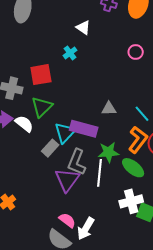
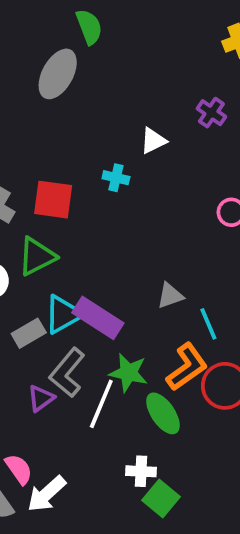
white triangle: (83, 28) -> (153, 141), turned 42
cyan cross: (70, 53) -> (116, 178), turned 32
gray triangle: (109, 109) -> (170, 296), moved, turned -35
purple triangle: (67, 180) -> (41, 398), size x0.6
white cross: (131, 201) -> (141, 471), size x0.7

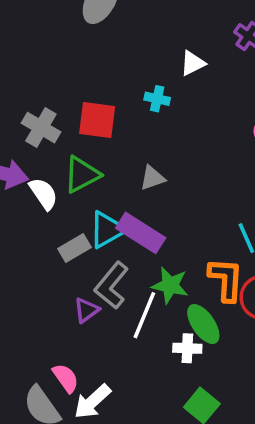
gray triangle: (170, 296) -> (152, 178), moved
orange L-shape: (187, 367) -> (226, 279), turned -51
white cross: (141, 471) -> (187, 348), moved

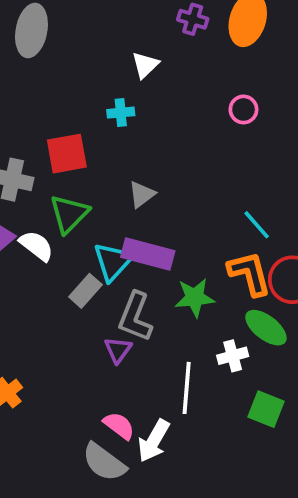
white line: (144, 315) -> (187, 388), moved
green ellipse: (203, 324) -> (266, 328), moved

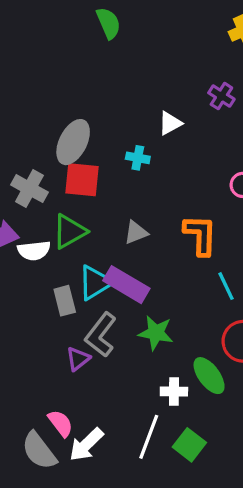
gray ellipse: (31, 30) -> (73, 142), moved
white semicircle: (36, 246) -> (34, 251), turned 120
orange L-shape: (249, 273) -> (200, 235), moved
gray rectangle: (85, 291) -> (65, 301), turned -72
white line: (187, 388) -> (149, 437), moved

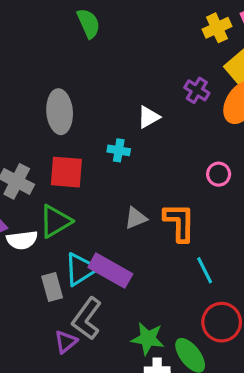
gray ellipse: (73, 142) -> (60, 112), moved, turned -30
gray triangle: (136, 232) -> (136, 218), moved
green star: (156, 333) -> (148, 339), moved

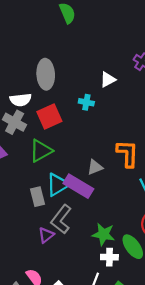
red square: (66, 172) -> (49, 117), turned -30
gray triangle: (136, 218) -> (95, 167), moved
white semicircle: (22, 240) -> (21, 100), moved

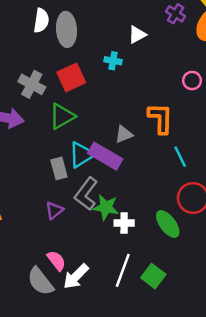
white semicircle: (21, 100) -> (41, 20), moved, turned -75
green star: (103, 234) -> (106, 207), moved
purple triangle: (46, 235) -> (54, 210), moved
white cross: (109, 257) -> (124, 223), moved

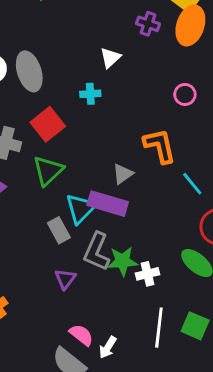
white arrow: (76, 276) -> (108, 347), size x0.7

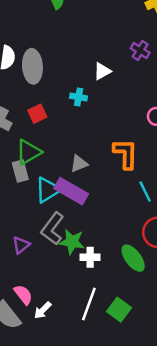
red square: (48, 124) -> (37, 114), size x0.7
gray triangle: (123, 174) -> (79, 164), moved
gray rectangle: (59, 230) -> (20, 171), moved

